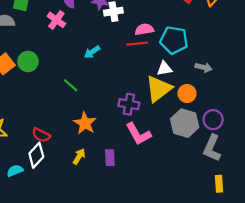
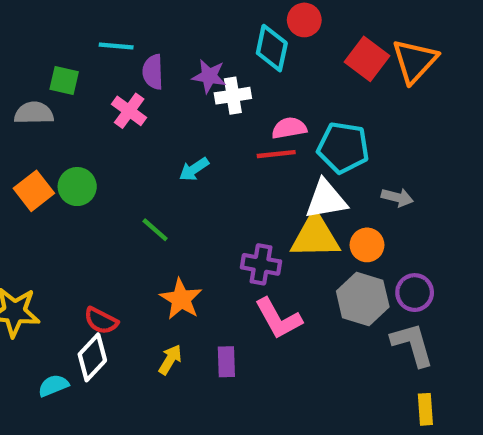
white triangle: (164, 69) -> (326, 200), size x1.5
yellow triangle: (159, 89) -> (315, 236), turned 36
gray L-shape: (212, 148) -> (412, 344), turned 140

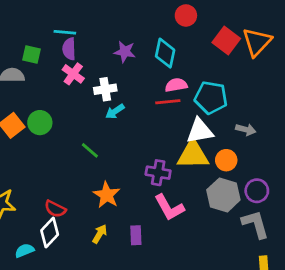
cyan diamond: (272, 48) -> (165, 53), moved
purple semicircle: (153, 72) -> (69, 49), moved
white cross: (233, 96) -> (105, 89), moved

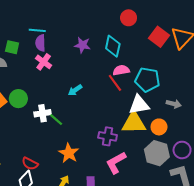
white cross: (105, 89) -> (43, 113), moved
red line: (168, 102) -> (115, 83), turned 60
pink L-shape: (169, 207) -> (116, 163), turned 90

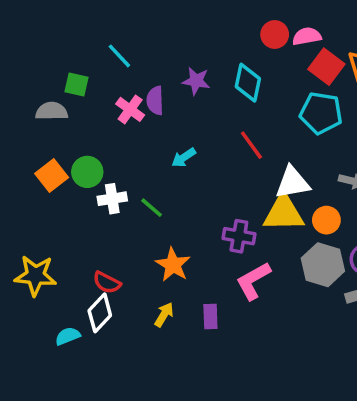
cyan line: (37, 30) -> (119, 56), turned 42
purple semicircle: (40, 43) -> (155, 101), moved
pink semicircle: (121, 70) -> (307, 36), moved
cyan pentagon: (147, 80) -> (321, 113), moved
white cross: (43, 113) -> (112, 199), moved

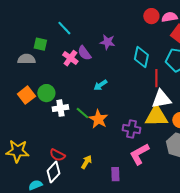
cyan diamond: (248, 83) -> (141, 57), moved
purple semicircle: (155, 101) -> (84, 53), turned -35
red line: (251, 145) -> (156, 78), moved, turned 36
orange star: (173, 265) -> (98, 119), moved
yellow arrow: (164, 315) -> (86, 162), moved

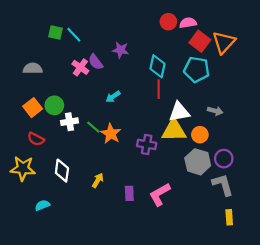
green square: (40, 44) -> (55, 33), moved
red line: (156, 78) -> (159, 89), moved
pink L-shape: (139, 154) -> (160, 194), moved
red semicircle: (57, 155) -> (36, 139), moved
white diamond: (53, 172) -> (62, 171), moved, turned -35

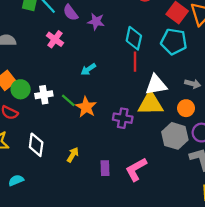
purple semicircle: (96, 62) -> (71, 13), moved
green circle: (54, 105) -> (21, 89), moved
orange circle: (200, 135) -> (186, 108), moved

